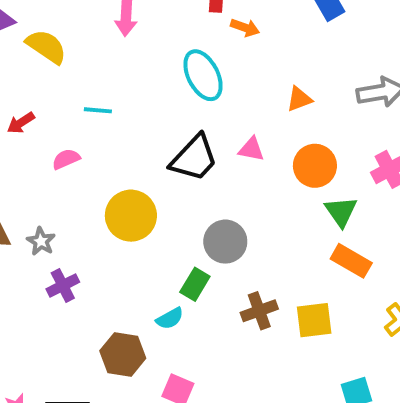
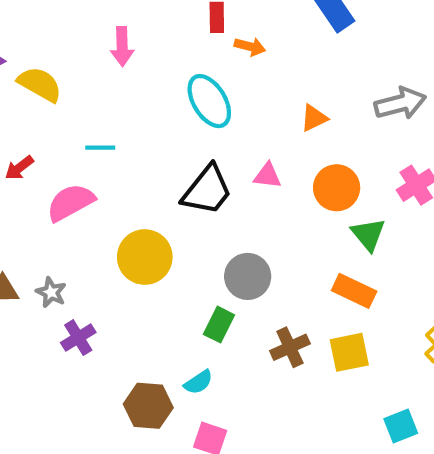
pink semicircle: (66, 159) -> (71, 202), size x1.6
orange rectangle: (351, 261) -> (354, 291), moved
cyan semicircle: (170, 318) -> (198, 382), moved

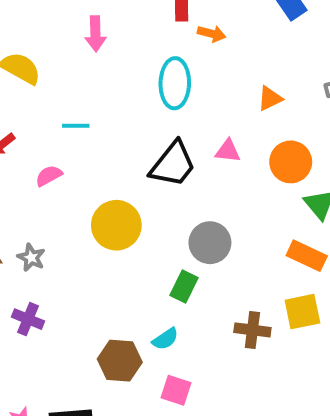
cyan ellipse: (209, 101) -> (175, 83), turned 33
pink semicircle: (71, 202) -> (49, 176), size x0.6
purple cross: (78, 338) -> (28, 319), moved, turned -36
brown cross: (290, 347) -> (252, 330), moved, turned 32

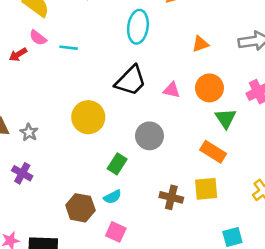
pink triangle: (228, 151) -> (172, 90), moved
pink semicircle: (49, 176) -> (38, 38), moved, turned -120
green rectangle: (184, 287) -> (117, 164), moved

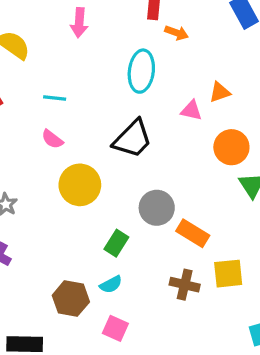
pink semicircle: (38, 38) -> (52, 139), moved
pink triangle: (172, 90) -> (191, 110), moved
orange rectangle: (213, 152) -> (193, 233), moved

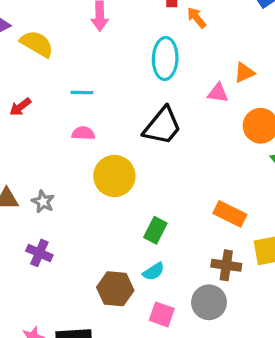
orange arrow: (177, 33) -> (197, 18), turned -145
pink semicircle: (52, 139) -> (83, 133), turned 150
gray circle: (157, 208) -> (209, 302), moved

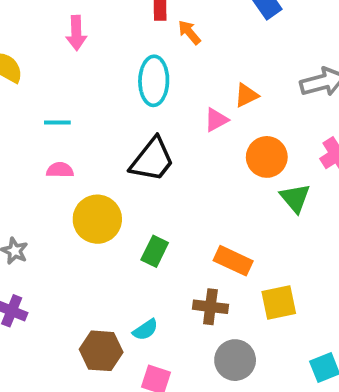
pink triangle: (218, 93) -> (216, 120), turned -35
green rectangle: (155, 230) -> (155, 251), moved
brown cross: (226, 265) -> (210, 307), moved
gray circle: (209, 302) -> (235, 360), moved

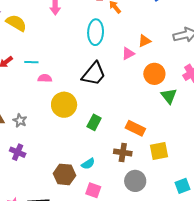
cyan line: (57, 123) -> (31, 62), moved

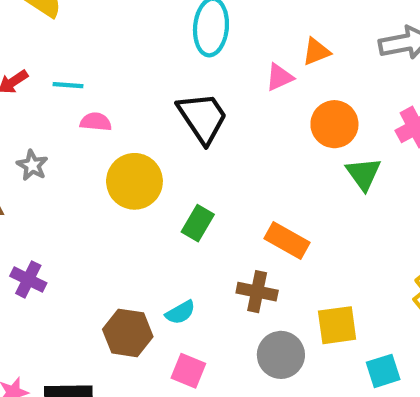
black trapezoid: (94, 74) -> (203, 118), turned -76
gray star: (20, 120) -> (32, 165), moved
yellow square: (159, 151) -> (337, 325), moved

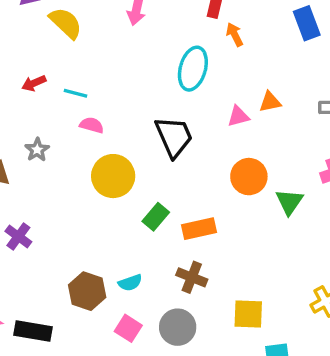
orange circle: (334, 124) -> (249, 177), moved
orange rectangle: (287, 241) -> (199, 229), moved, turned -52
gray circle: (281, 355) -> (178, 327), moved

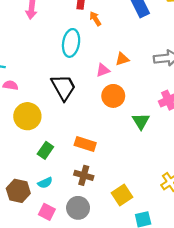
orange circle: (249, 177) -> (113, 96), moved
green rectangle: (156, 217) -> (45, 150), moved
orange rectangle: (199, 229) -> (85, 144), turned 36
yellow square: (248, 314) -> (122, 195), turned -30

